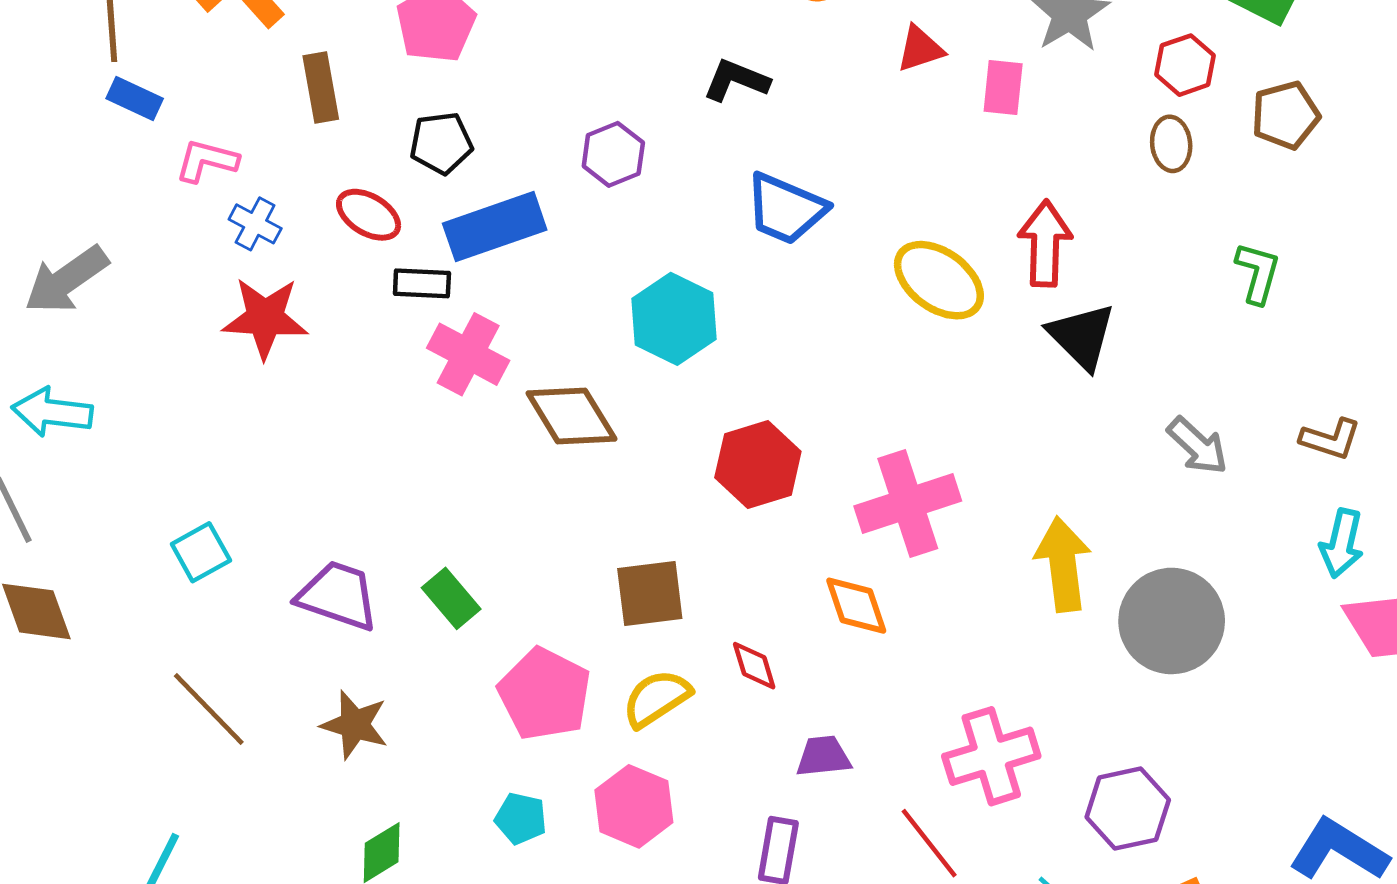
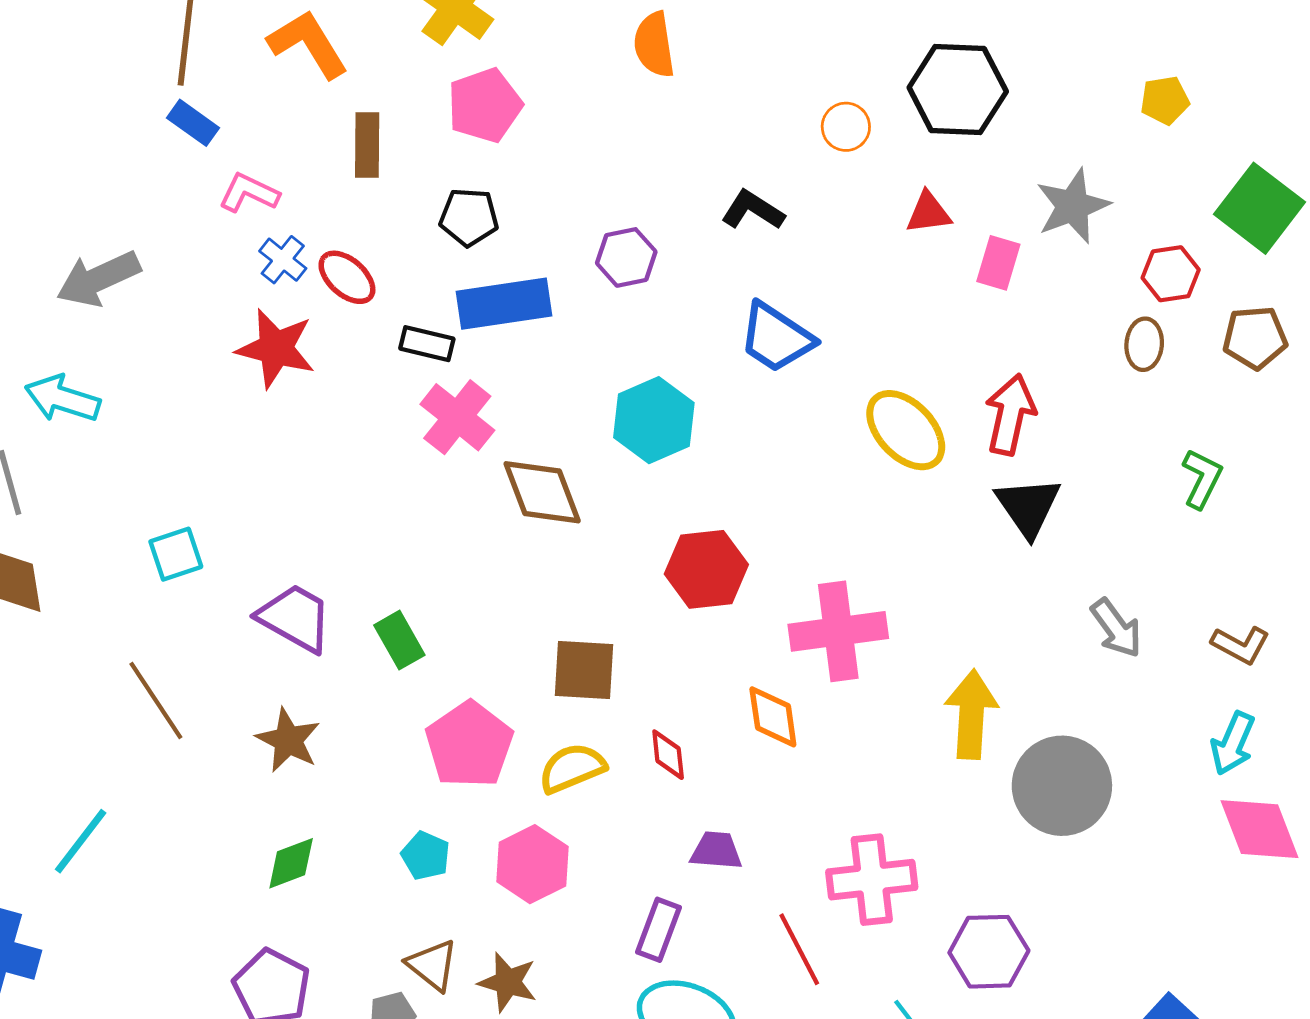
red ellipse: (369, 215) -> (347, 277), moved

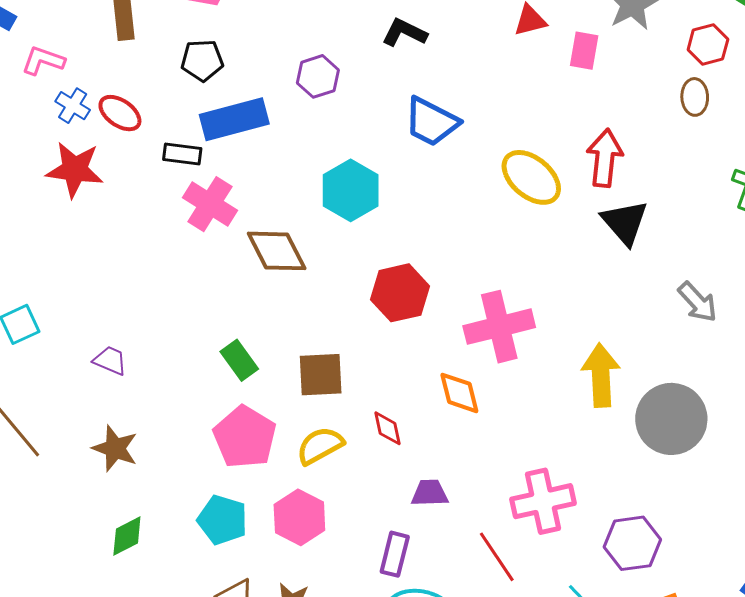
purple trapezoid: (295, 618) -> (110, 361), size x0.6
green rectangle: (399, 640) -> (239, 360), moved
cyan pentagon: (426, 856) -> (222, 520), size x1.4

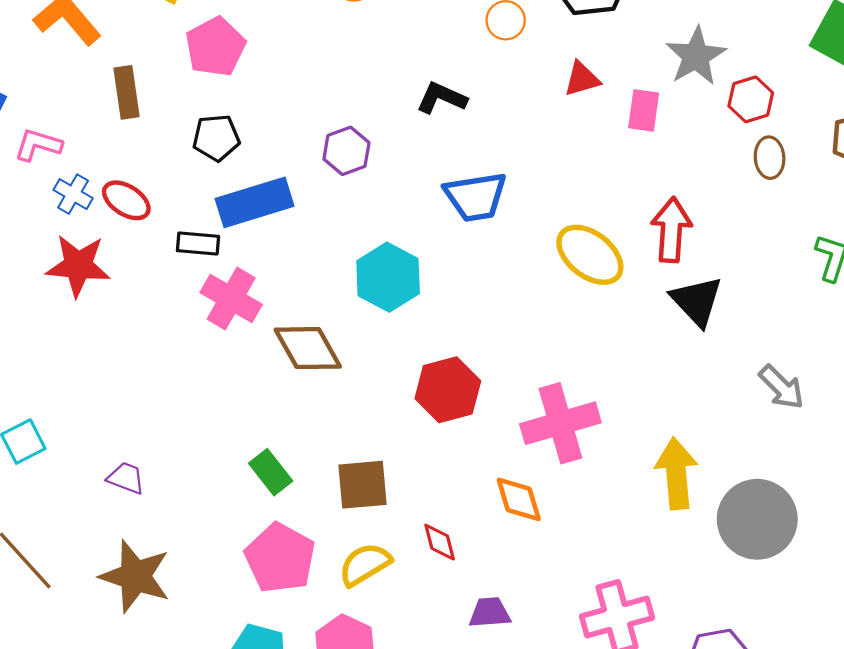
red hexagon: (708, 45) -> (751, 99), moved
blue trapezoid: (431, 122) -> (476, 197), turned -34
brown star: (115, 448) -> (135, 576), size x1.4

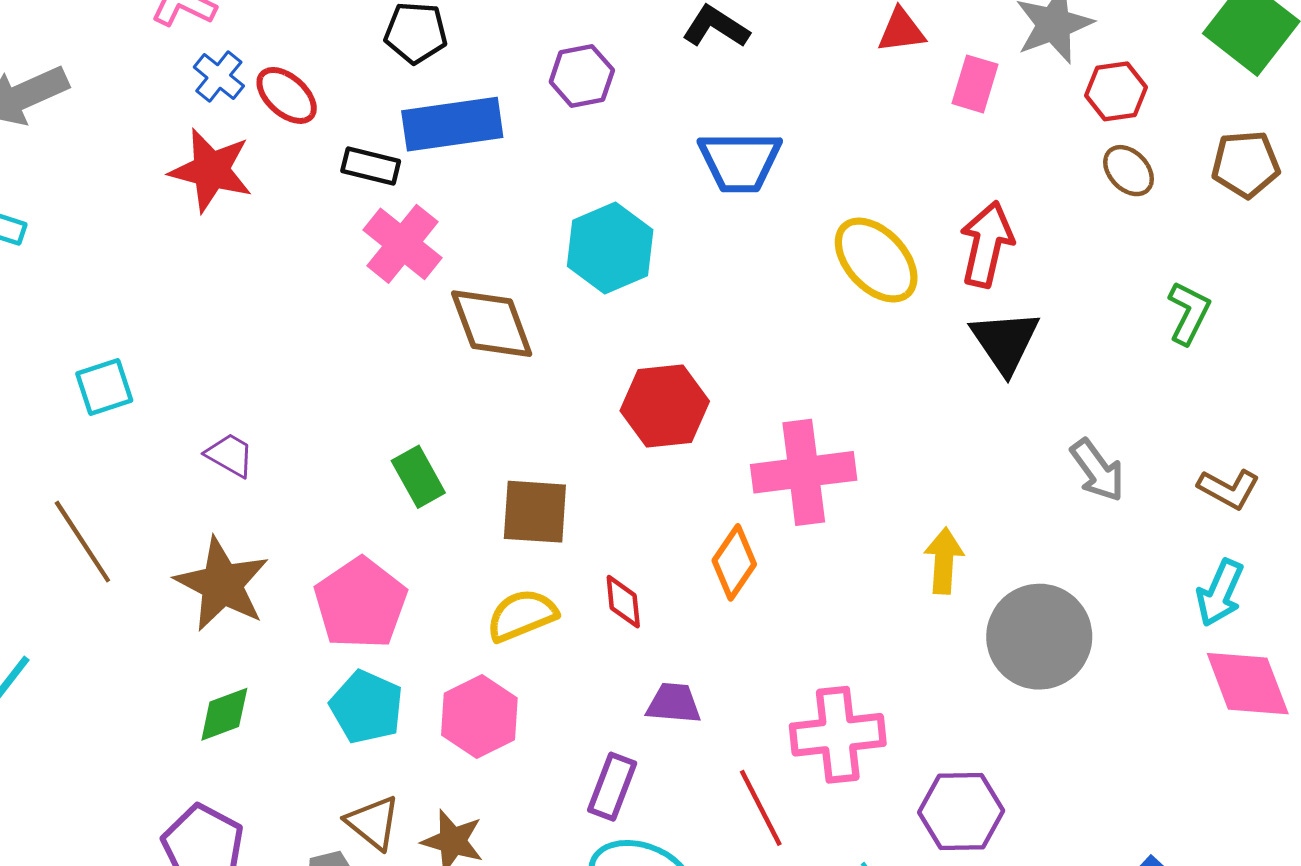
brown ellipse: (770, 158) -> (1129, 171), turned -48
yellow arrow: (676, 473) -> (944, 561), size x0.7
orange diamond: (519, 499) -> (734, 562), turned 42
pink pentagon: (280, 558) -> (361, 603), moved

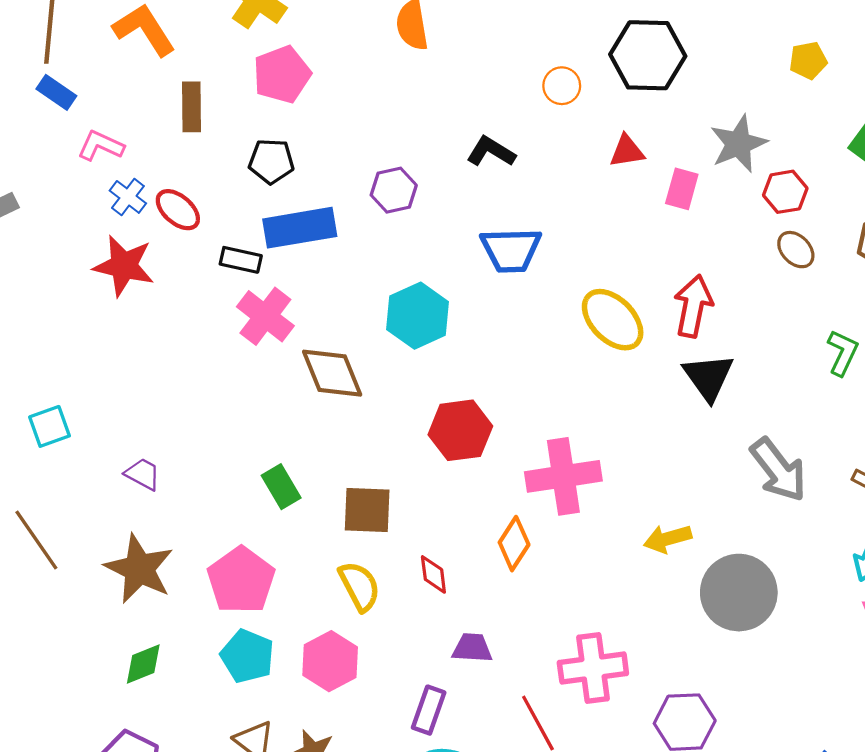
gray arrow: (1097, 470) -> (778, 470), size x1.4
yellow arrow: (944, 561) -> (668, 539), turned -108
yellow semicircle: (522, 615) -> (359, 586), turned 86

